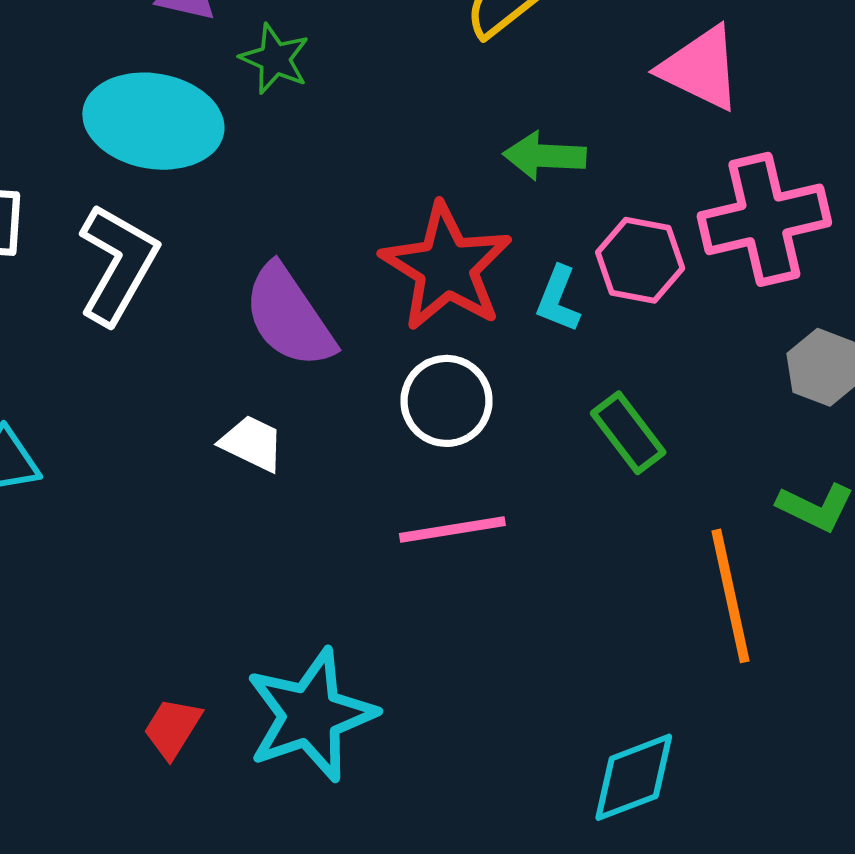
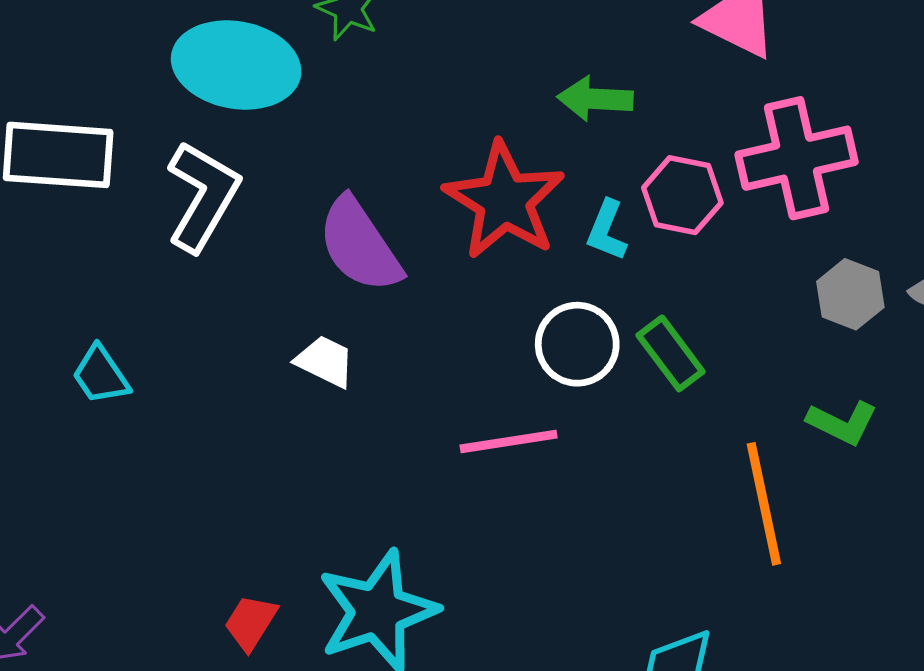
white circle: (446, 401) -> (577, 344), moved

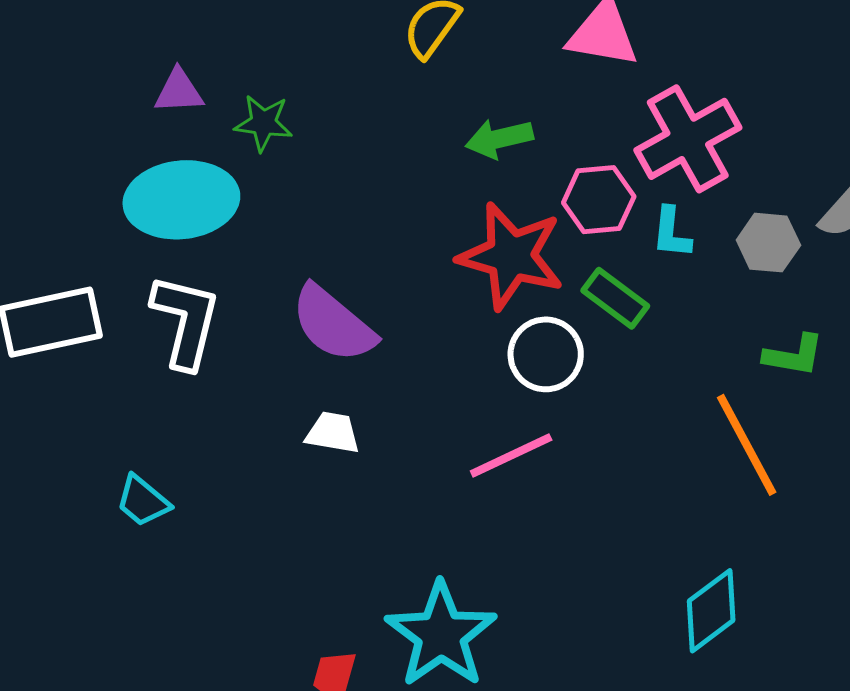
red star: (504, 200) -> (511, 256), moved
cyan L-shape: (607, 230) -> (671, 233), moved
green rectangle: (671, 353) -> (615, 298), moved

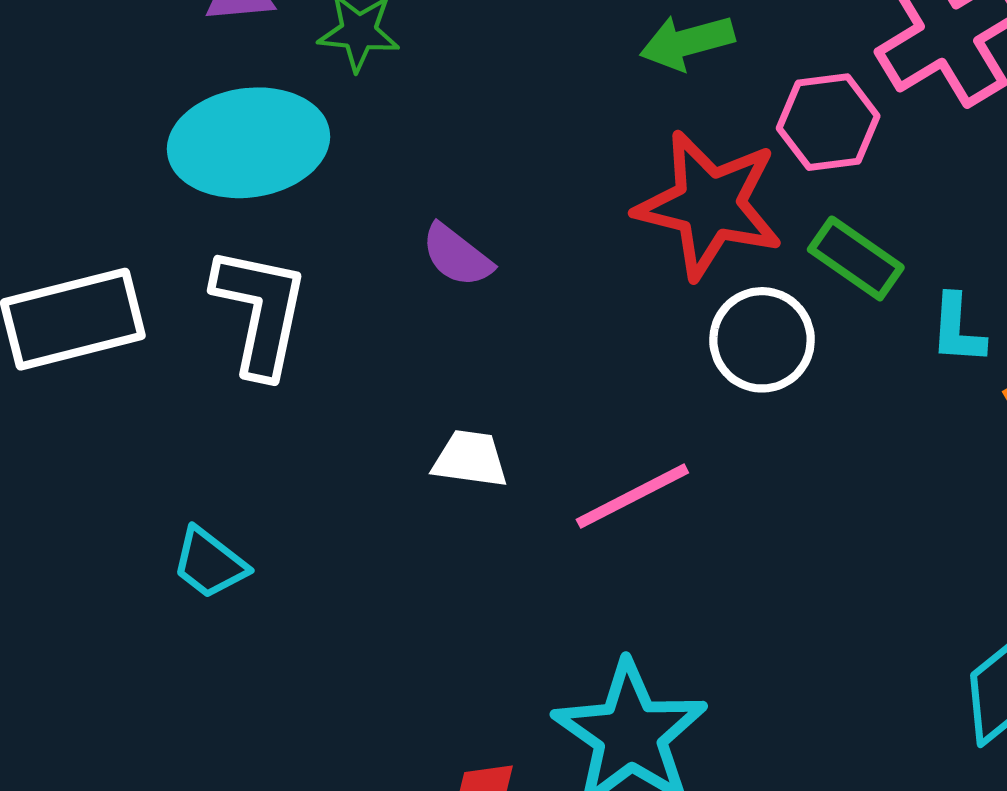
cyan L-shape: (671, 233) -> (957, 329), moved
purple semicircle: (333, 324) -> (457, 255), moved, size x0.6
pink line: (511, 456) -> (632, 496), moved

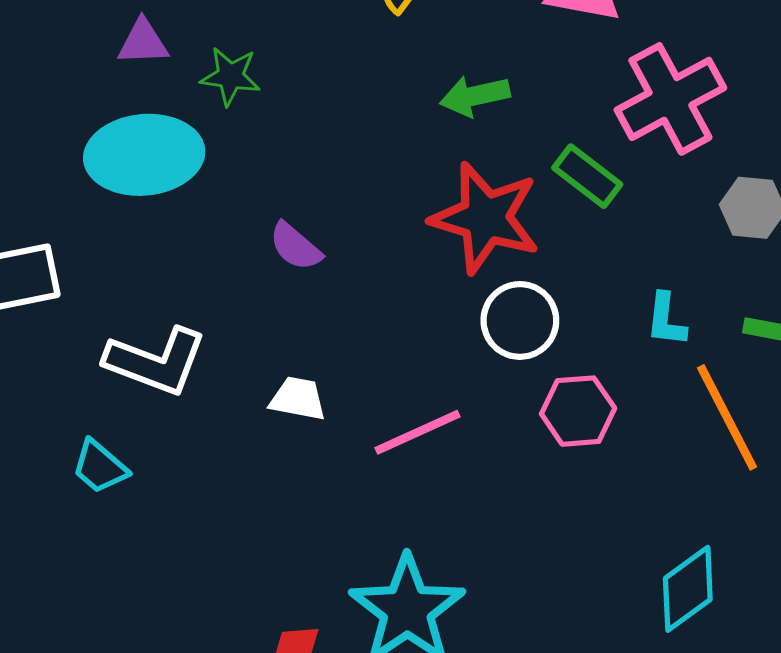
pink hexagon: (828, 122) -> (578, 411), moved
green rectangle: (856, 258) -> (587, 176), moved
white L-shape: (260, 311) -> (156, 361), moved, turned 96

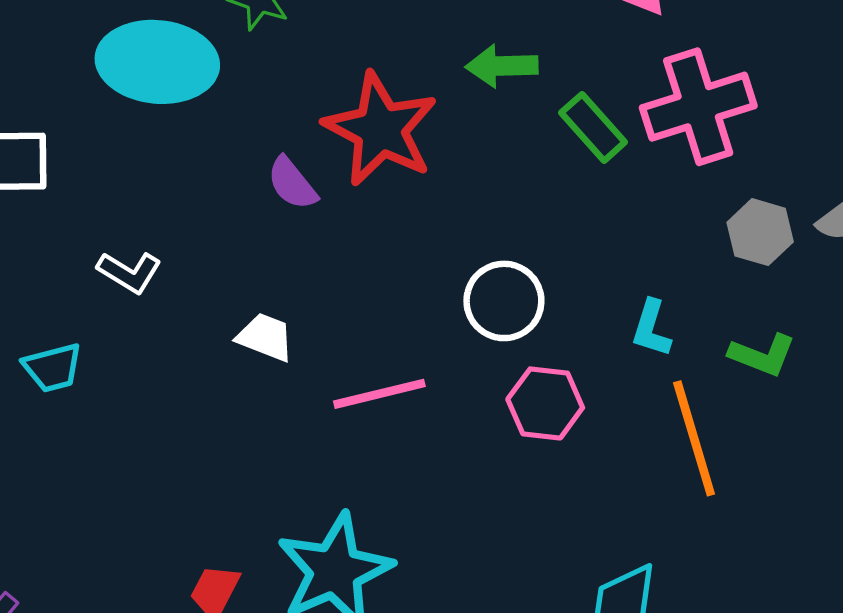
green rectangle: (587, 176) -> (593, 127), moved
red star: (485, 218) -> (381, 129), moved
white L-shape: (156, 361) -> (129, 272), size x0.6
cyan trapezoid: (100, 467) -> (53, 368), turned -66

